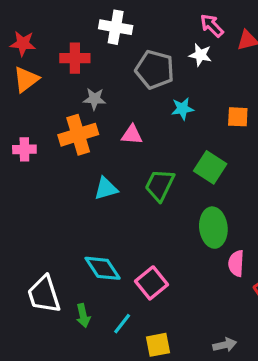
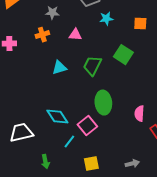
orange cross: (78, 135) -> (42, 35), size x0.6
green ellipse: (213, 228) -> (103, 103), moved
white trapezoid: (44, 294) -> (21, 133), turned 95
green arrow: (83, 316) -> (45, 162), moved
cyan line: (122, 324) -> (69, 142), moved

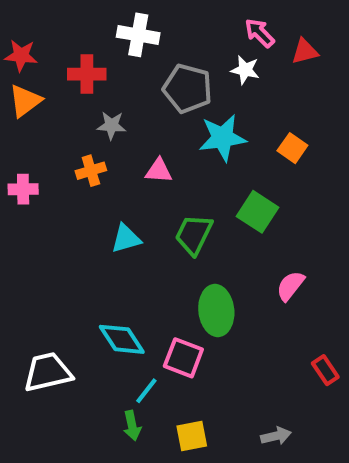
cyan star: (106, 19) -> (223, 138), size x1.6
orange square: (140, 24) -> (292, 148), turned 32
pink semicircle: (139, 114) -> (290, 286), moved, turned 35
pink square: (87, 126) -> (183, 358), turned -30
green arrow: (45, 162) -> (132, 426), moved

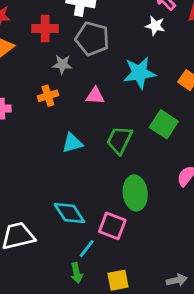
gray pentagon: (188, 88) -> (92, 39), moved

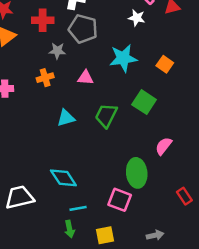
green ellipse: (135, 193) -> (137, 173), moved
pink square: (112, 226) -> (120, 200), moved
cyan line: (87, 249) -> (78, 208), turned 42

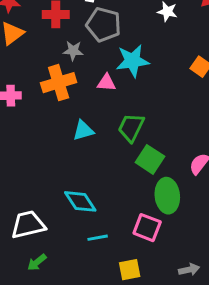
cyan star: (123, 58) -> (133, 61), moved
orange cross: (45, 78) -> (59, 83), size x1.6
green square: (144, 102) -> (150, 159), moved
green arrow: (70, 229) -> (37, 262), moved, turned 63

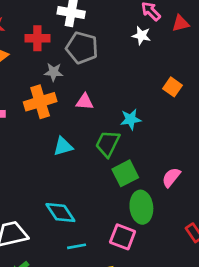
cyan star: (133, 61) -> (131, 119), moved, size x0.7
green square: (150, 159) -> (125, 173), turned 30

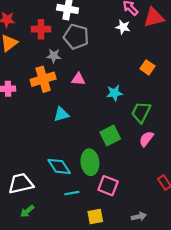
red triangle: (181, 23) -> (154, 17), size x1.5
green trapezoid: (108, 144) -> (141, 112), moved
green ellipse: (141, 207) -> (90, 162), moved

